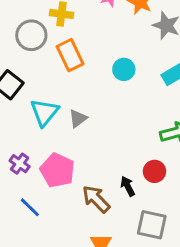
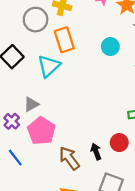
cyan circle: (124, 69) -> (110, 47), moved
cyan triangle: (45, 112) -> (49, 66), moved
gray triangle: (78, 118) -> (31, 104), moved

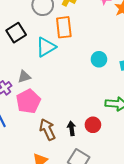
cyan circle: (110, 47) -> (99, 59), moved

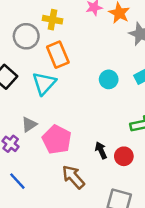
pink pentagon: (28, 101) -> (57, 140), moved
black arrow: (72, 128) -> (101, 150), moved

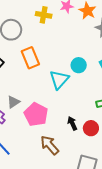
yellow cross: (52, 20) -> (44, 15), moved
orange rectangle: (58, 55) -> (30, 58), moved
cyan triangle: (44, 83) -> (59, 80), moved

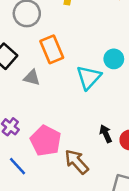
gray triangle: (13, 102) -> (32, 78), moved, turned 48
pink pentagon: (36, 114) -> (46, 141), moved

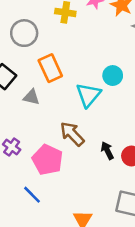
brown arrow: (77, 162) -> (72, 134), moved
blue line: (18, 166) -> (32, 195), moved

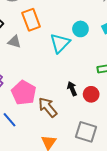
brown arrow: (72, 134) -> (48, 107), moved

